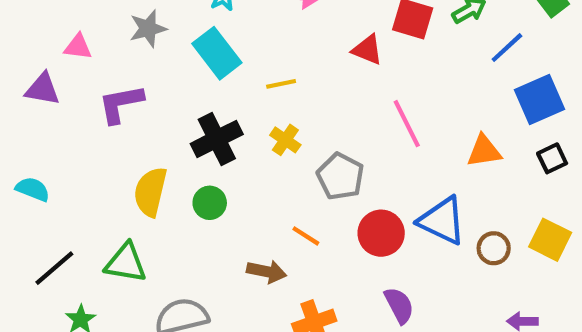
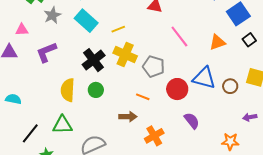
yellow cross: (285, 140) -> (125, 55), size x1.6

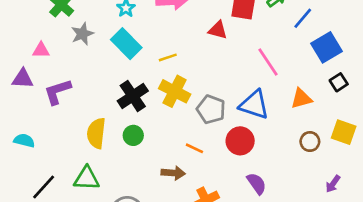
pink line: (179, 36) -> (268, 62), moved
orange triangle: (217, 42) -> (301, 99), moved
purple L-shape: (46, 52) -> (57, 92), moved
blue triangle: (204, 78) -> (254, 105), moved
purple arrow: (250, 117) -> (333, 184), turned -48

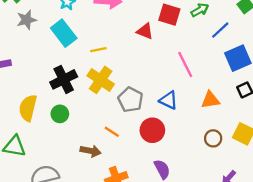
blue triangle: (254, 105) -> (169, 100), size x0.7

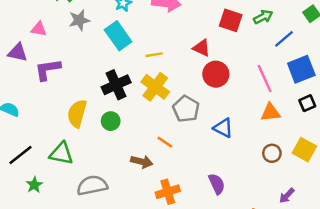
red triangle: (145, 31) -> (202, 48), moved
pink line: (185, 64) -> (265, 79), moved
blue triangle: (169, 100) -> (223, 128), moved
red circle: (152, 130) -> (216, 74), moved

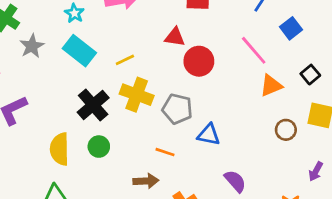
blue square: (301, 69) -> (291, 28), size x0.7
black square: (307, 103) -> (310, 75), moved
blue triangle: (223, 128) -> (209, 135), moved

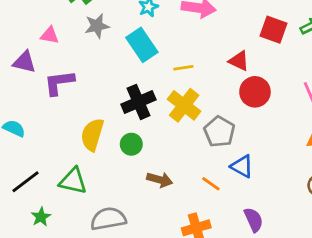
orange line: (165, 152) -> (211, 184), moved
brown arrow: (146, 181) -> (160, 180), moved

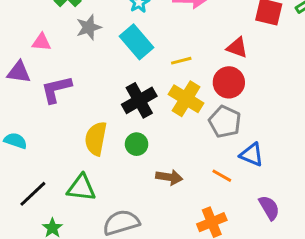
red circle: (255, 92) -> (229, 82), moved

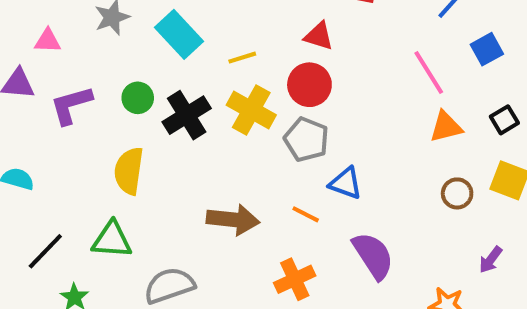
green circle: (137, 144) -> (138, 98), moved
brown arrow: (169, 177) -> (233, 220), size x1.4
purple semicircle: (269, 208) -> (373, 256), size x1.4

